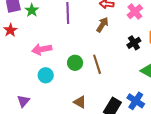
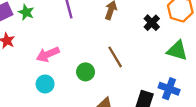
green circle: (75, 63) -> (86, 72), moved
cyan circle: (46, 75) -> (45, 84), moved

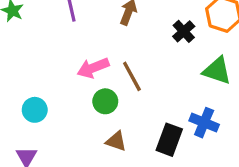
pink arrow: (48, 54) -> (93, 68), moved
green circle: (86, 72) -> (105, 101), moved

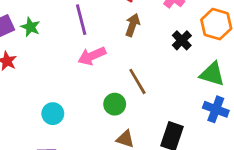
pink arrow: (93, 68) -> (92, 56), moved
blue cross: (204, 123) -> (216, 109), moved

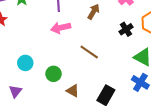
brown line: (137, 81) -> (89, 52), turned -36
green circle: (115, 104) -> (54, 74), moved

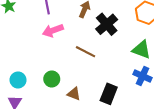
black cross: (126, 29) -> (107, 24), moved, size x1.5
cyan circle: (25, 63) -> (18, 80), moved

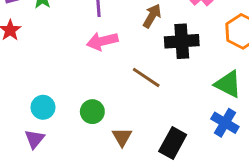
black cross: (107, 24) -> (182, 41), turned 30
brown triangle: (74, 94) -> (122, 137), turned 32

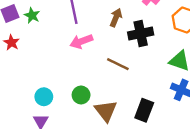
brown triangle: (122, 137) -> (106, 111), size x1.5

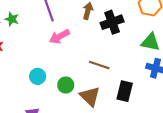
brown line: (118, 64) -> (99, 65), moved
cyan circle: (44, 97) -> (38, 76), moved

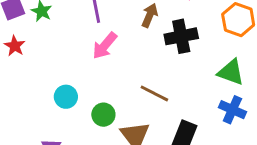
pink arrow: (59, 37) -> (105, 46), turned -30

